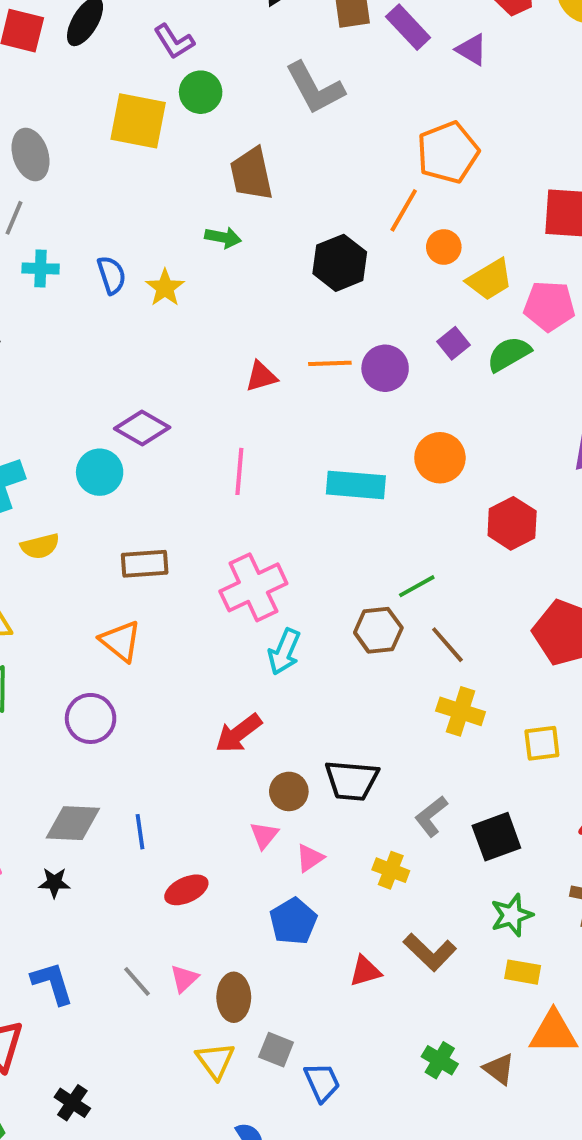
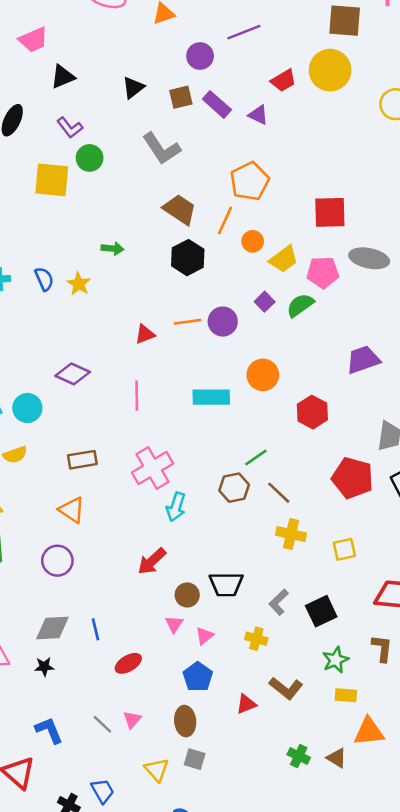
brown trapezoid: (251, 174) -> (180, 209), moved, turned 141
cyan circle: (100, 472) -> (27, 408), moved
brown ellipse: (234, 997) -> (185, 721), moved
blue trapezoid: (322, 1082) -> (103, 791), moved

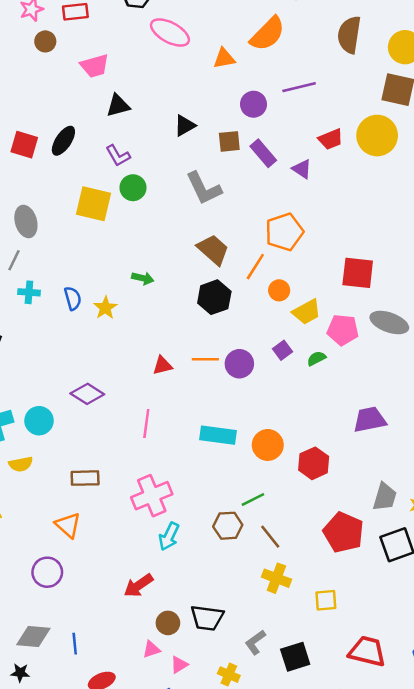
green semicircle: (300, 305) -> (316, 358), size x0.7
orange circle: (263, 375) -> (268, 445), moved
pink triangle: (174, 624) -> (151, 649), turned 30

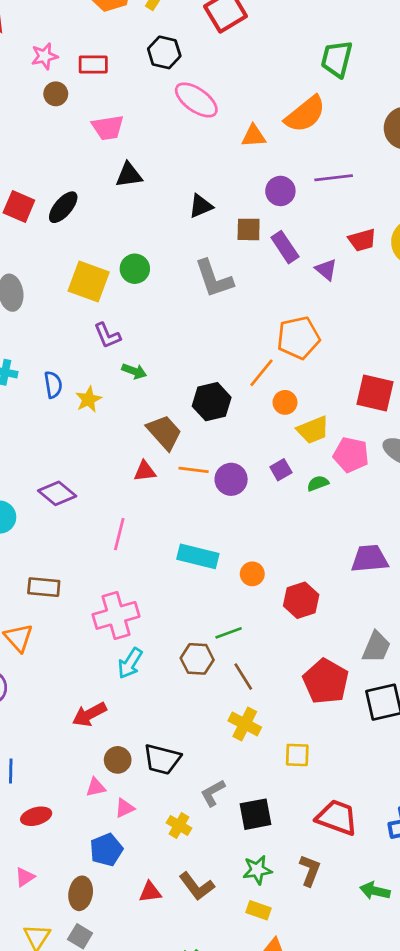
purple L-shape: (118, 156) -> (107, 336), moved
brown trapezoid: (213, 250) -> (164, 432), moved
orange circle: (268, 445) -> (252, 574), size x0.7

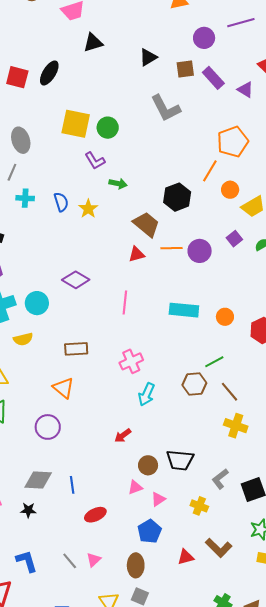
green circle: (135, 269) -> (108, 128), moved
pink cross: (116, 615) -> (131, 361), size x0.7
red arrow: (89, 714) -> (123, 435), size x0.7

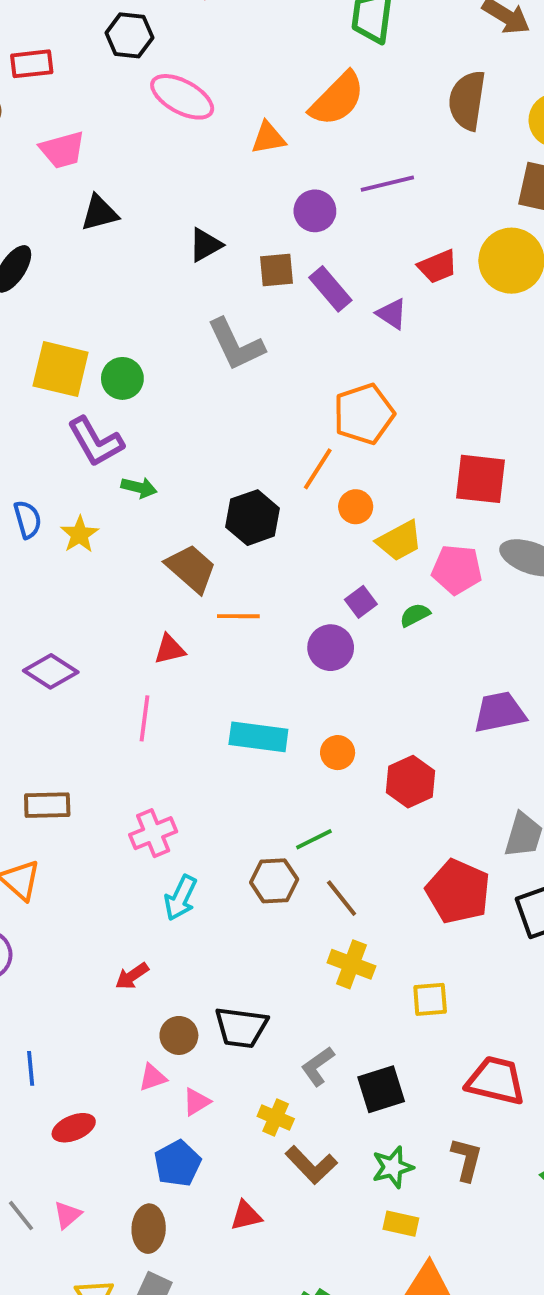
purple L-shape: (95, 161) -> (96, 442), size x1.4
purple circle: (200, 251) -> (331, 648), moved
red triangle: (137, 254) -> (170, 649), moved
brown L-shape: (219, 548) -> (311, 1165), moved

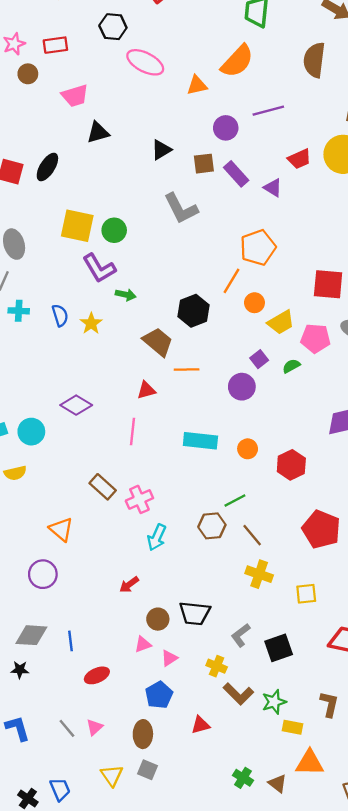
brown rectangle: (47, 805) -> (103, 487), moved, turned 45
brown L-shape: (467, 1159) -> (329, 704), moved
green star: (393, 1167) -> (274, 702), moved

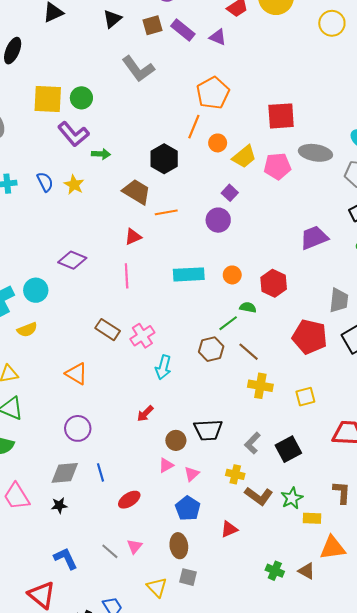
green semicircle: (291, 366) -> (248, 307), moved, turned 49
purple circle: (43, 574) -> (78, 428), moved

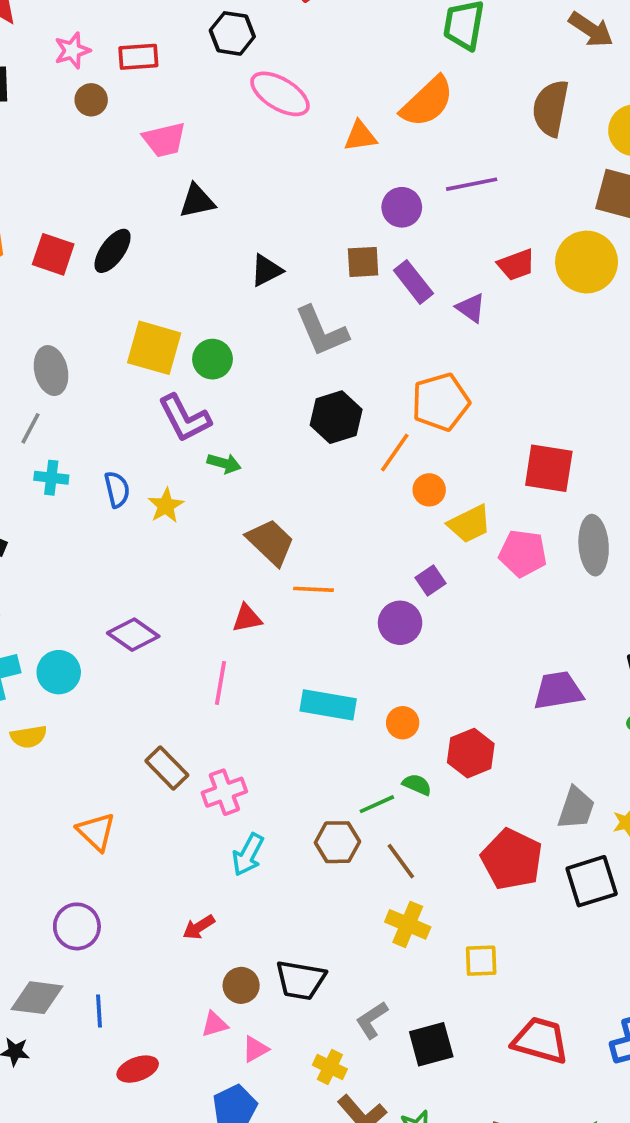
black triangle: (112, 19) -> (266, 270), moved
gray ellipse: (315, 153) -> (594, 545), turned 64
black hexagon: (164, 159) -> (336, 417), moved

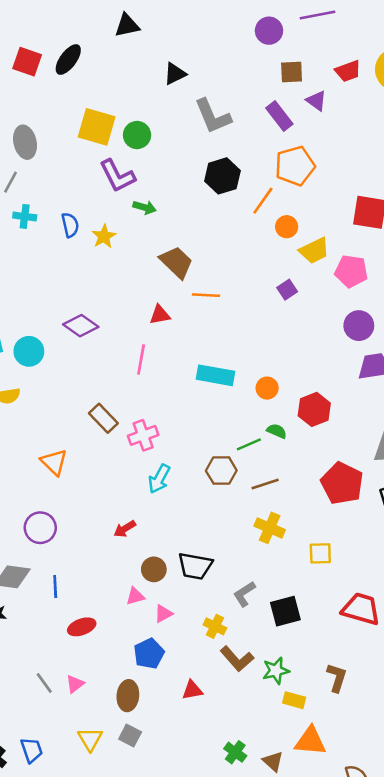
brown square: (363, 262) -> (292, 72), moved
purple rectangle: (413, 282) -> (279, 116), moved
purple circle: (400, 623) -> (359, 326), moved
brown line: (401, 861) -> (265, 484), turned -72

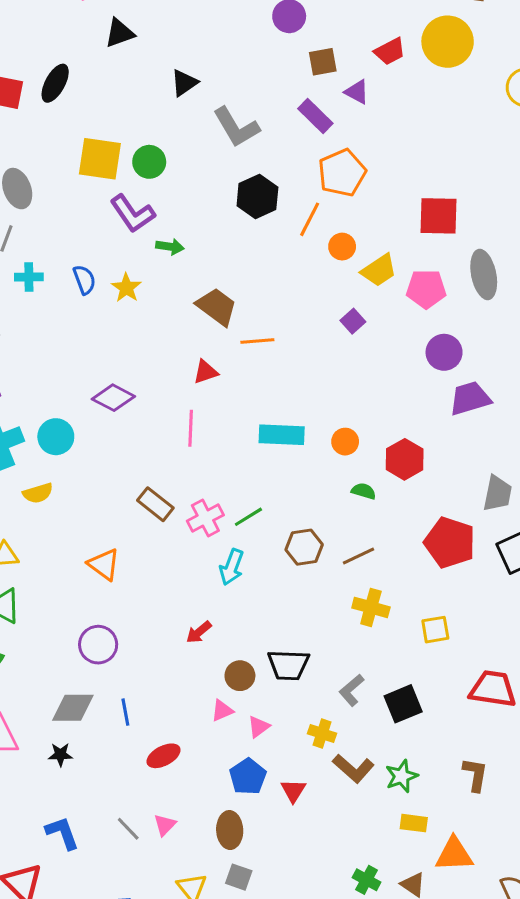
green line: (249, 444) -> (248, 517), moved
red triangle: (192, 690) -> (293, 791), moved, turned -40
yellow rectangle: (294, 700) -> (414, 823), moved

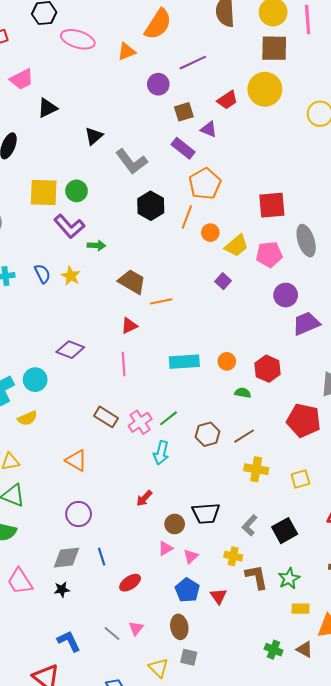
brown L-shape: (353, 768) -> (257, 577), turned -136

